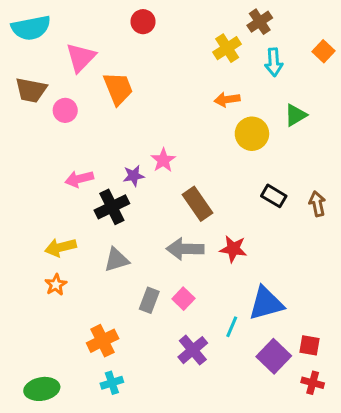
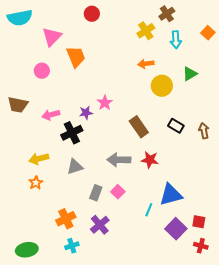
brown trapezoid: (31, 90) -> (18, 105), moved
brown rectangle: (197, 204) -> (139, 127), moved
purple cross: (193, 350) -> (100, 225), moved

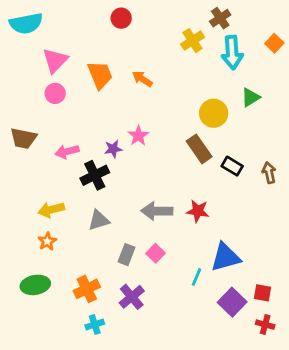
pink triangle: (52, 37) -> (55, 60), moved
cyan arrow: (176, 40) -> (232, 52), size x1.4
orange arrow: (146, 64) -> (142, 79), moved, turned 42
brown rectangle: (139, 127) -> (199, 149), moved
green ellipse: (27, 250) -> (35, 285), moved

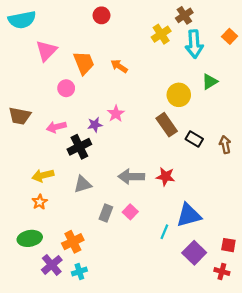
pink circle: (55, 93) -> (66, 88), moved
red square: (262, 293) -> (228, 245), moved
purple cross: (132, 297) -> (52, 265), moved

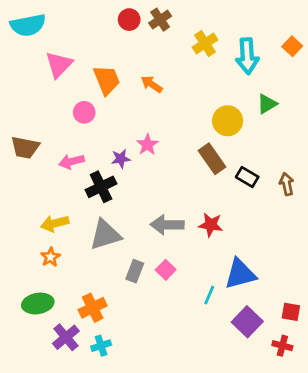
brown cross: (184, 15) -> (160, 20), moved
gray triangle: (83, 184) -> (105, 235), size x1.4

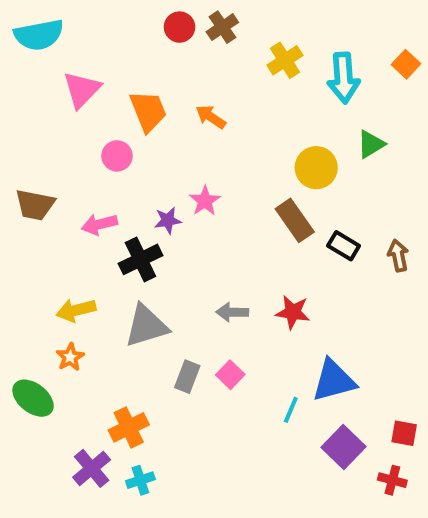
gray arrow: (167, 225) -> (232, 312), size x0.7
green ellipse: (38, 303) -> (33, 398), moved, turned 48

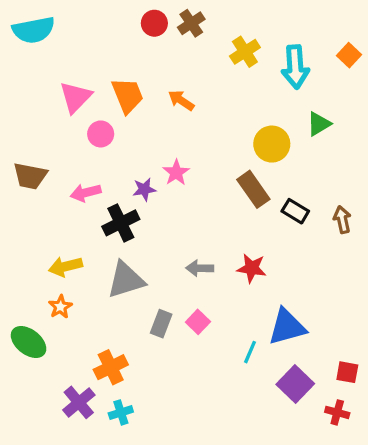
pink triangle: (82, 90) -> (75, 97), moved

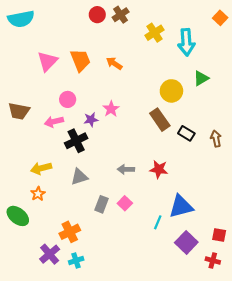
orange square: (349, 55) -> (220, 18), moved
pink circle: (101, 134) -> (68, 99), moved
gray triangle: (126, 280) -> (79, 177), size x0.7

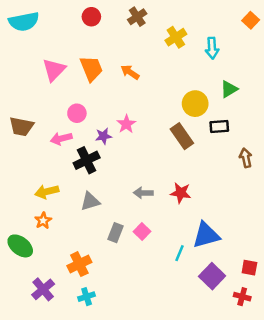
red circle: (97, 15) -> (91, 17), moved
cyan arrow: (186, 42) -> (212, 48), size x0.7
black rectangle: (186, 133) -> (219, 126), moved, turned -35
purple cross: (50, 254) -> (43, 289), moved

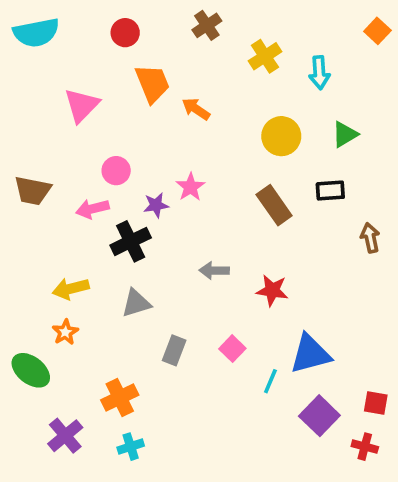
red circle: (91, 17) -> (125, 33), moved
orange trapezoid: (91, 69) -> (152, 83), moved
yellow circle: (195, 104) -> (281, 136), moved
gray arrow: (143, 193) -> (214, 270), moved
pink square: (142, 231) -> (232, 349), moved

